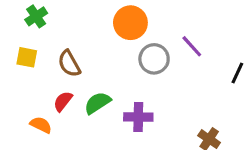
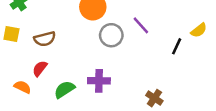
brown semicircle: (69, 64) -> (45, 39), turned -75
green semicircle: (97, 103) -> (64, 89), moved

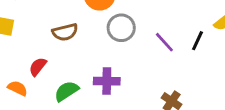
purple line: (141, 25) -> (164, 42), moved
brown semicircle: (45, 39) -> (65, 32), moved

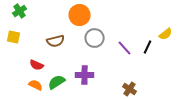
red semicircle: (38, 67) -> (37, 65), turned -104
orange semicircle: (18, 88) -> (36, 85), moved

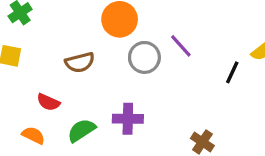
purple line: (125, 48) -> (181, 46), moved
orange semicircle: (36, 85) -> (33, 135), moved

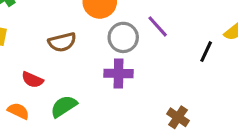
purple cross: (128, 119) -> (119, 73), moved

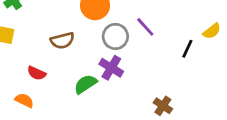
purple cross: (119, 73) -> (111, 68), turned 30
green semicircle: (64, 106) -> (85, 84), moved

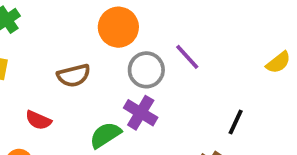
black line: (187, 49) -> (236, 122), moved

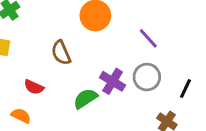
gray circle: (146, 70) -> (147, 77), moved
brown semicircle: (74, 75) -> (61, 53), turned 80

